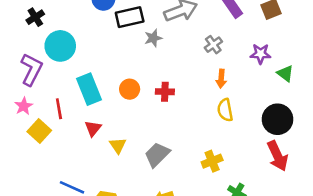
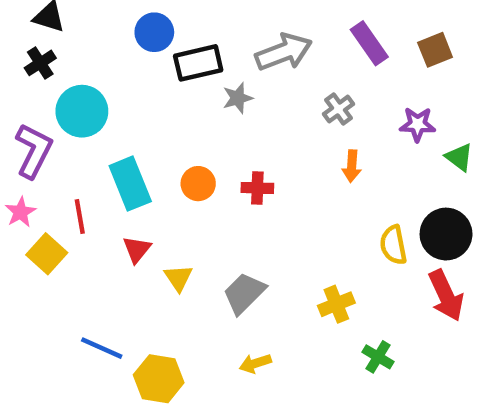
yellow semicircle: (225, 110) -> (393, 245), moved

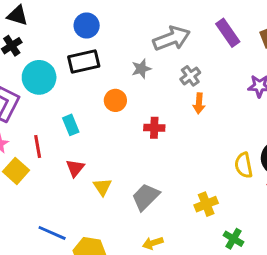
black rectangle: (198, 63) -> (84, 62), moved
gray cross: (339, 109) -> (190, 76), moved
orange arrow: (352, 166) -> (199, 103), moved
cyan rectangle: (130, 184) -> (71, 125), size x0.6
orange circle: (198, 184) -> (115, 100), moved

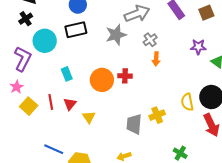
gray star: (141, 69) -> (116, 35), size x1.5
orange circle: (115, 100) -> (102, 80), moved, size x1.5
red line: (38, 147) -> (51, 102), moved
gray trapezoid: (146, 197) -> (134, 124), moved, turned -40
yellow cross: (206, 204) -> (157, 115), moved

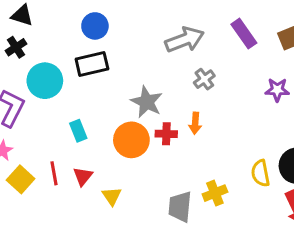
gray star: (116, 35) -> (147, 102), moved, turned -30
orange arrow: (156, 59) -> (195, 123), moved

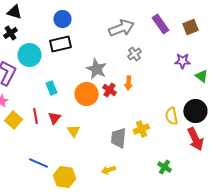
red cross: (166, 134) -> (109, 90), turned 32

